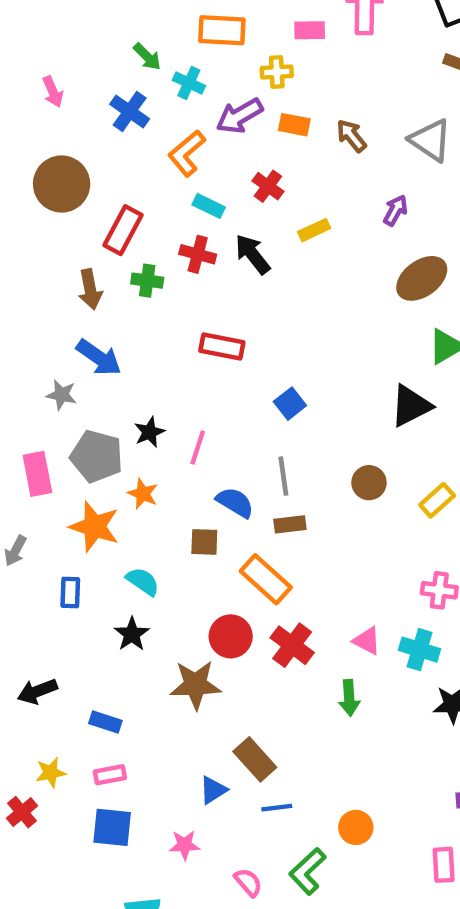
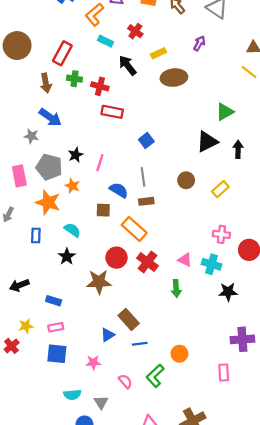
brown circle: (62, 184) -> (17, 46), moved
red cross: (198, 254) -> (100, 86), moved
brown ellipse: (422, 278) -> (174, 78), moved, turned 30

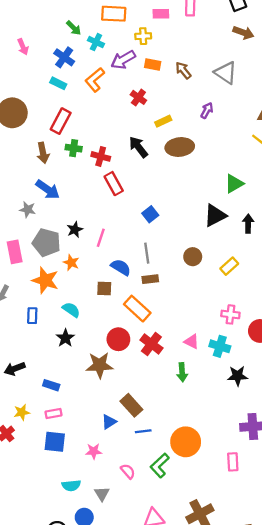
cyan rectangle: (105, 41) -> (58, 83), moved
black arrow: (128, 65) -> (138, 147), moved
red rectangle: (112, 112) -> (114, 184), turned 50
orange circle: (179, 354) -> (186, 442), size x1.6

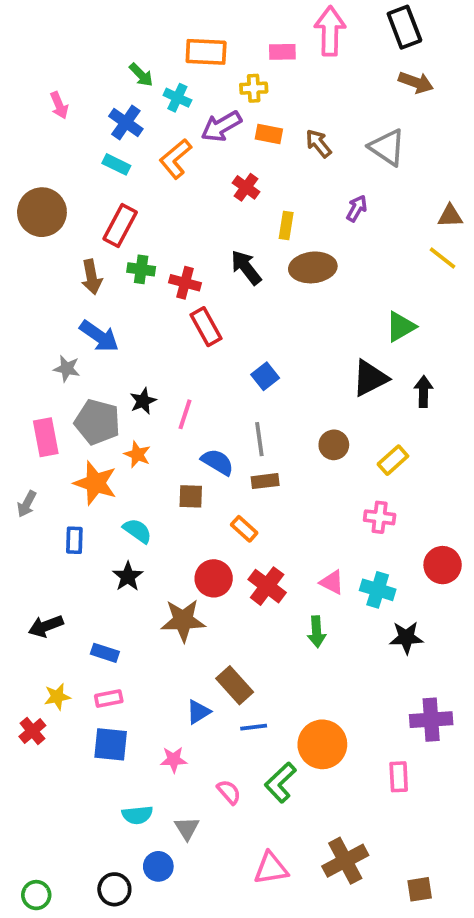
yellow rectangle: (163, 121) -> (286, 226), turned -56
orange rectangle: (137, 309) -> (244, 529), size x0.6
pink cross: (230, 314) -> (380, 517), moved

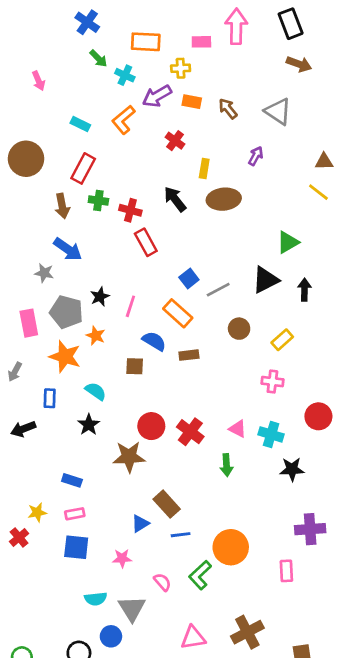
blue cross: (126, 122) -> (87, 22), moved
gray line: (259, 439) -> (218, 290), moved, turned 70
orange rectangle: (244, 529) -> (178, 313), moved, size x1.5
black arrow: (46, 626) -> (23, 429), moved
gray triangle: (187, 828) -> (132, 608), size x1.5

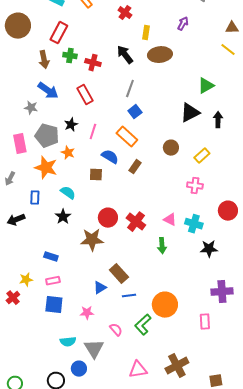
red rectangle: (146, 242) -> (85, 95), moved
gray line: (218, 290) -> (130, 89), moved, turned -42
brown rectangle: (189, 355) -> (135, 167), turned -48

